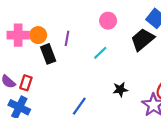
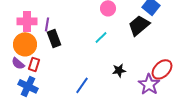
orange circle: (38, 35) -> (25, 44), moved, size x1.5
purple line: (67, 38) -> (47, 24), moved

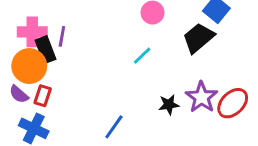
black rectangle: (54, 38) -> (46, 50), moved
purple star: (149, 84) -> (201, 97), moved

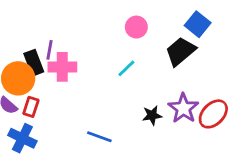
pink cross: (32, 32) -> (62, 67), moved
blue line: (114, 127) -> (99, 137), turned 75

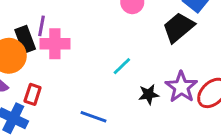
cyan line: (126, 68) -> (122, 66), moved
red rectangle: (31, 107) -> (33, 94), moved

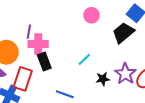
black rectangle: (25, 39) -> (44, 61), moved
red rectangle: (33, 94) -> (23, 79), size x1.6

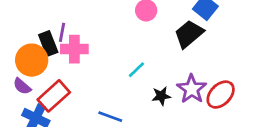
black rectangle: (44, 61) -> (48, 44), moved
red rectangle: (23, 79) -> (54, 96), turned 30

